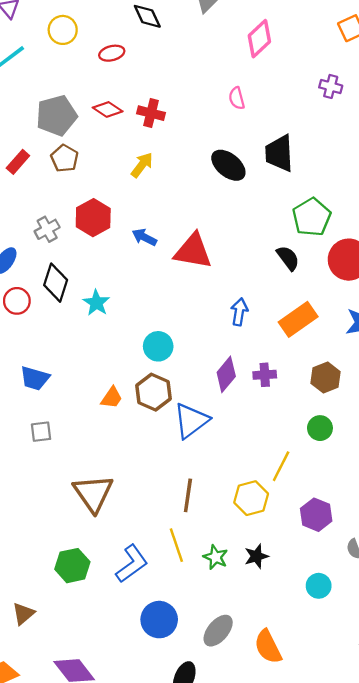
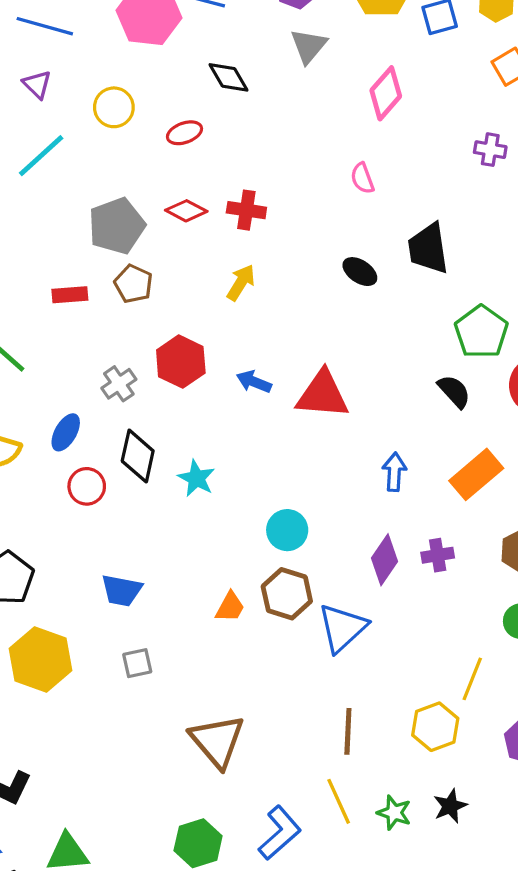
red rectangle: (18, 162) -> (70, 295), turned 50
black ellipse: (228, 165) -> (360, 272), size x0.7

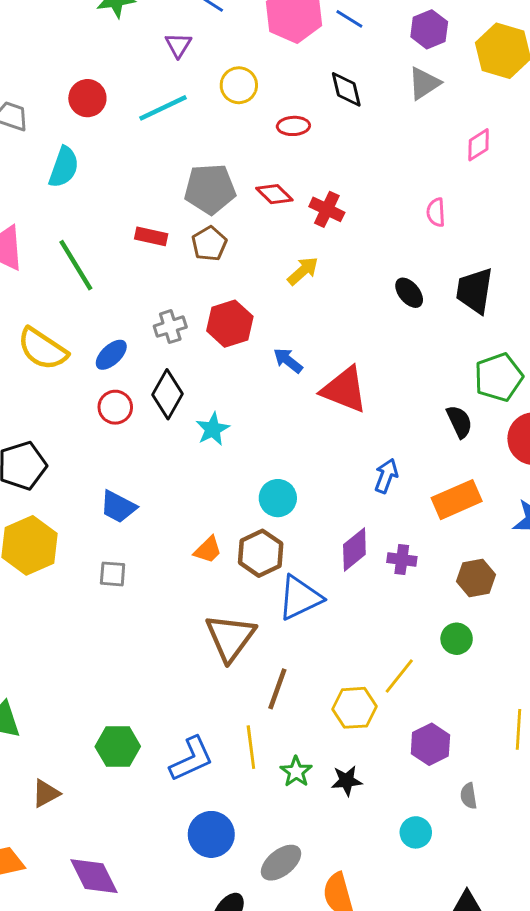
pink diamond: (386, 93) -> (479, 145), size x0.7
brown triangle: (217, 741) -> (230, 637), moved

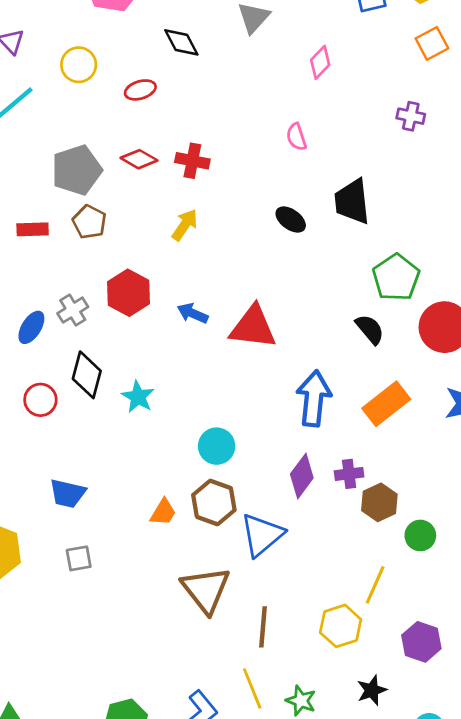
blue ellipse: (111, 355) -> (31, 327), moved
blue arrow: (386, 476) -> (314, 398), size x1.6
brown hexagon: (476, 578) -> (379, 502), moved
black star: (347, 781) -> (372, 690), moved

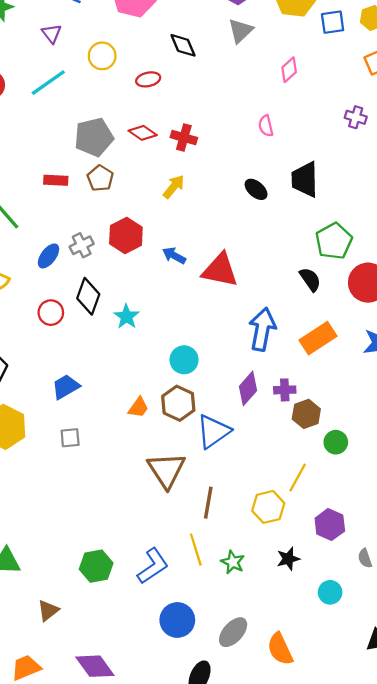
blue trapezoid: (68, 493) -> (66, 387), turned 132

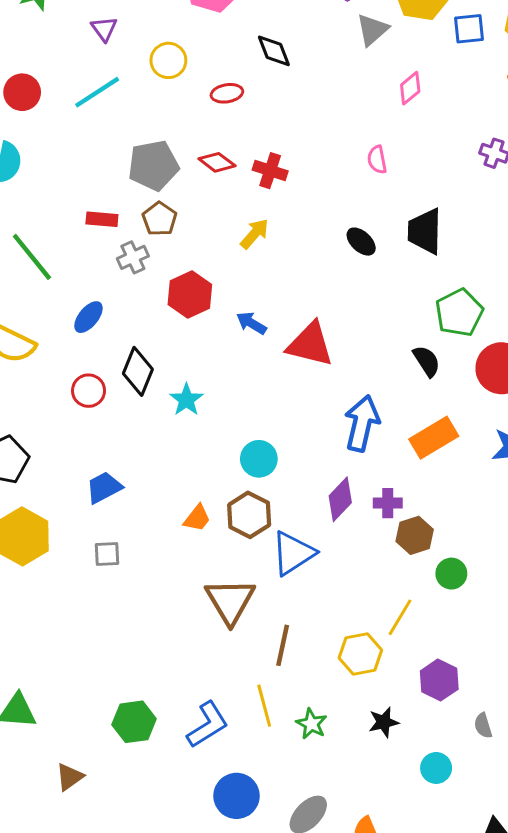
gray triangle: (241, 31) -> (372, 30), moved
gray cross: (82, 245) -> (133, 257), moved

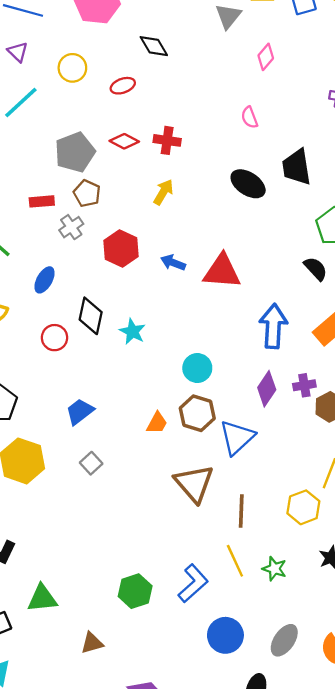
black ellipse: (361, 242) -> (248, 184), size x1.4
gray square: (107, 554) -> (91, 463), turned -30
brown triangle: (70, 777) -> (92, 643), turned 30

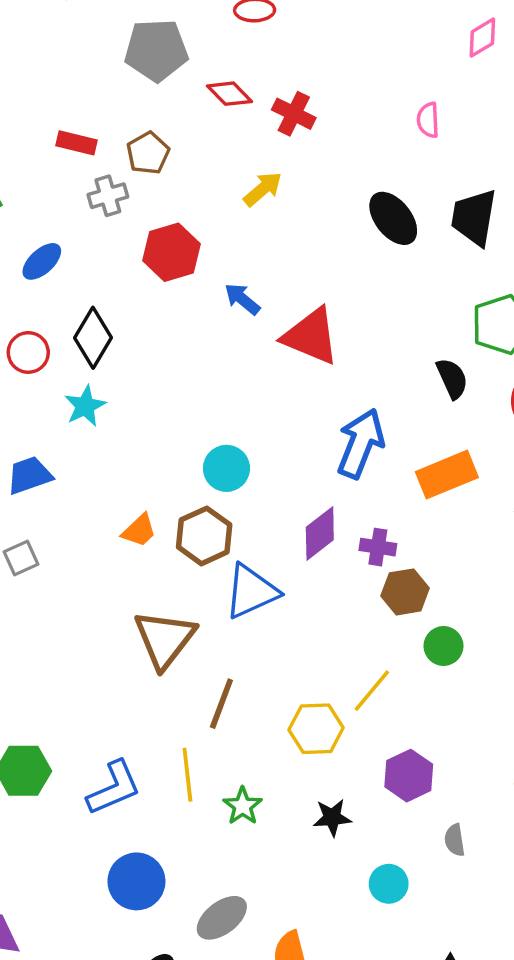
gray pentagon: (75, 152) -> (156, 50), moved
cyan star: (133, 331) -> (85, 406), moved

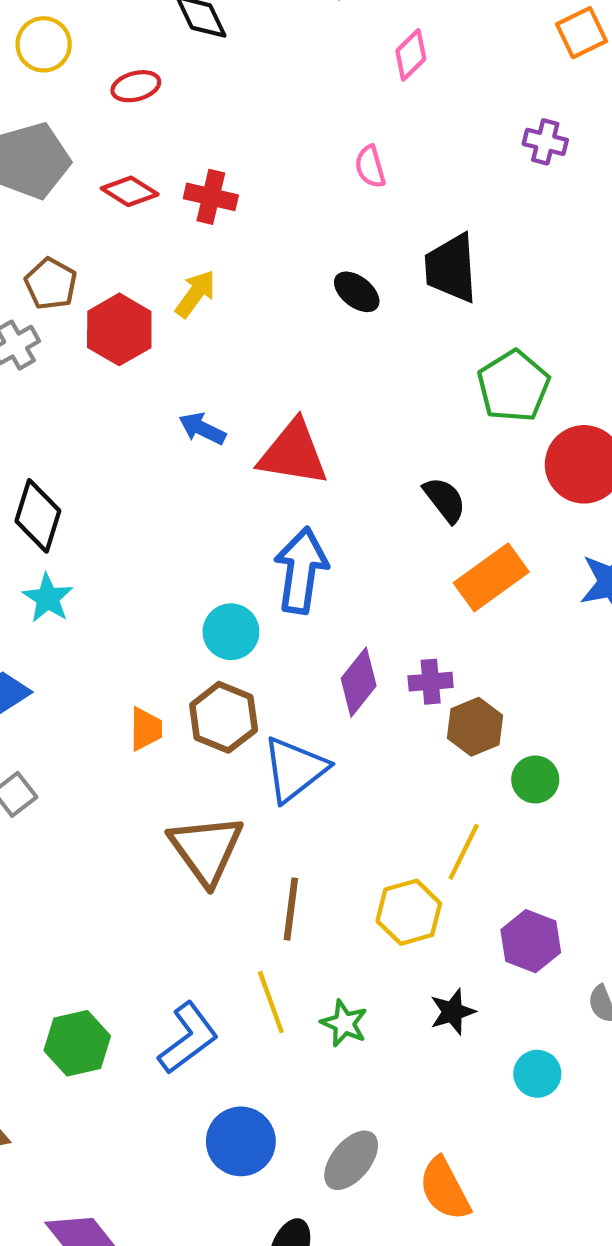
black ellipse: (393, 218) -> (357, 292), size x0.7
red hexagon: (172, 252) -> (119, 329), moved
black semicircle: (452, 378) -> (445, 500), moved
blue arrow: (361, 443) -> (301, 570), moved
orange trapezoid: (139, 530) -> (146, 729), turned -33

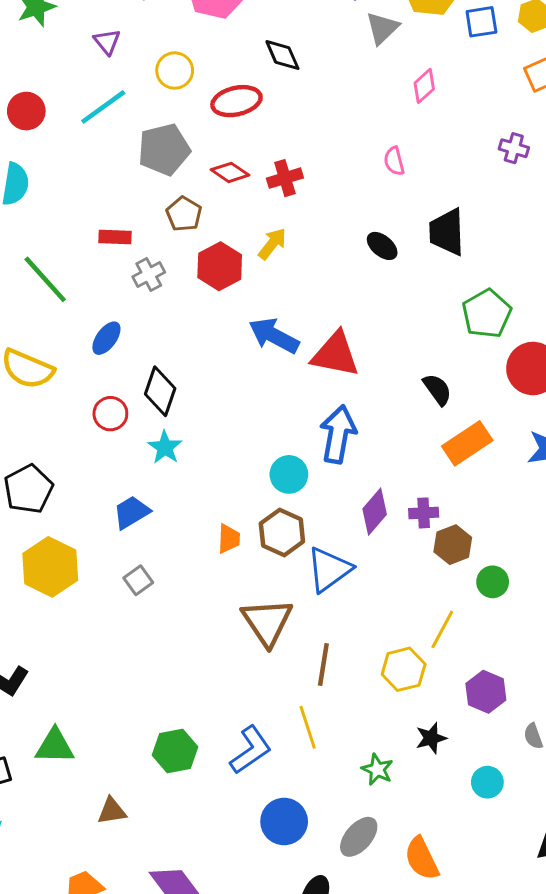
red ellipse: (136, 86) -> (236, 101), size x1.5
red cross: (211, 197) -> (285, 178), turned -32
brown pentagon: (51, 284) -> (184, 214), moved
blue arrow: (202, 429) -> (274, 336), size x1.6
green star: (344, 1023) -> (377, 770), moved

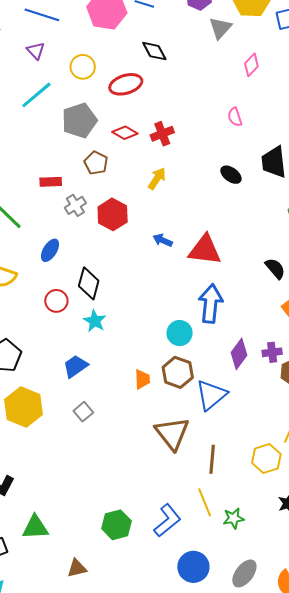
red hexagon: (220, 266) -> (113, 214), moved
blue arrow: (274, 336) -> (163, 240), size x0.6
green star: (377, 770) -> (234, 518), moved, turned -30

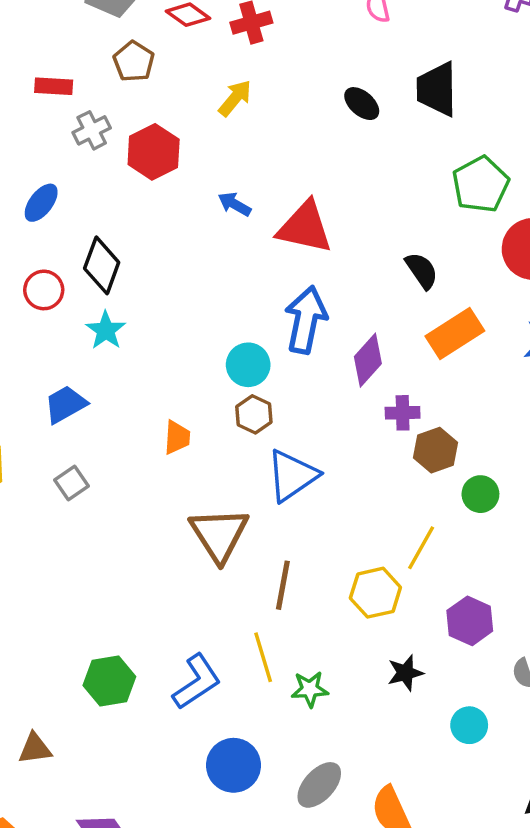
purple diamond: (239, 354) -> (368, 360), moved
brown hexagon: (178, 372) -> (254, 414), moved, size x0.7

